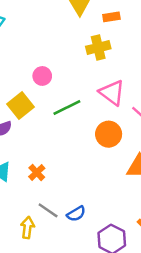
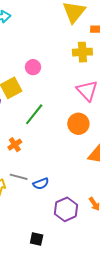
green line: (67, 108) -> (34, 114), moved, turned -35
gray line: (48, 210) -> (19, 177), turned -30

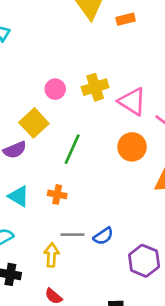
yellow cross: (82, 52) -> (95, 87), moved
orange cross: (15, 145) -> (57, 194), turned -32

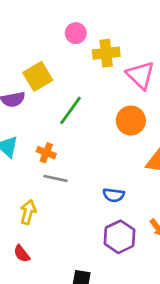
pink circle: (55, 89) -> (76, 33), moved
gray line: (72, 235) -> (55, 178), moved
blue semicircle: (103, 236) -> (114, 195), moved, turned 30

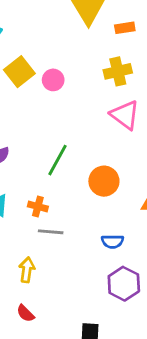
yellow cross: (106, 53) -> (118, 71), moved
yellow square: (38, 76) -> (19, 72), moved
orange circle: (131, 121) -> (104, 181), moved

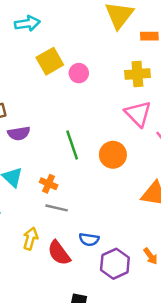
green line: (58, 160) -> (72, 145), turned -56
orange circle: (104, 181) -> (113, 155), moved
blue semicircle: (112, 242) -> (89, 239), moved
red semicircle: (25, 313) -> (59, 253), moved, size x1.5

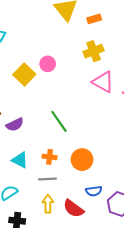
yellow square: (50, 61) -> (24, 74), moved
orange circle: (113, 155) -> (82, 160), moved
gray line: (57, 208) -> (47, 179), moved

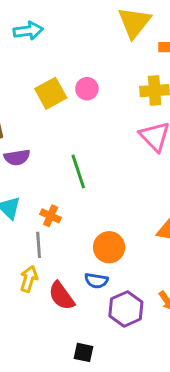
orange circle: (82, 160) -> (109, 247), moved
gray line: (47, 179) -> (39, 245), turned 72

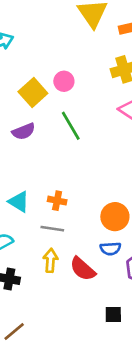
purple semicircle: (17, 157) -> (24, 131), moved
green line: (78, 171) -> (71, 126), moved
gray line: (39, 245) -> (52, 229), turned -65

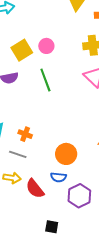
yellow arrow: (50, 260) -> (12, 178), turned 84

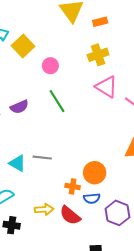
yellow square: (22, 50) -> (23, 46), moved
orange cross: (25, 134) -> (73, 186), moved
gray line: (18, 154) -> (42, 158), moved

